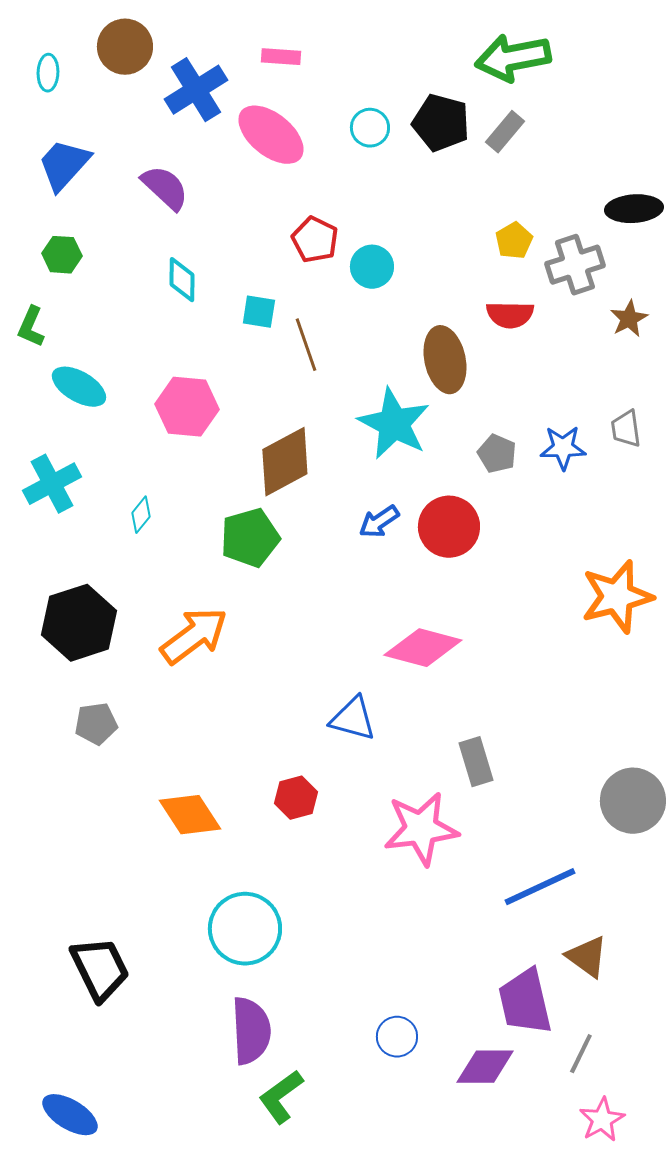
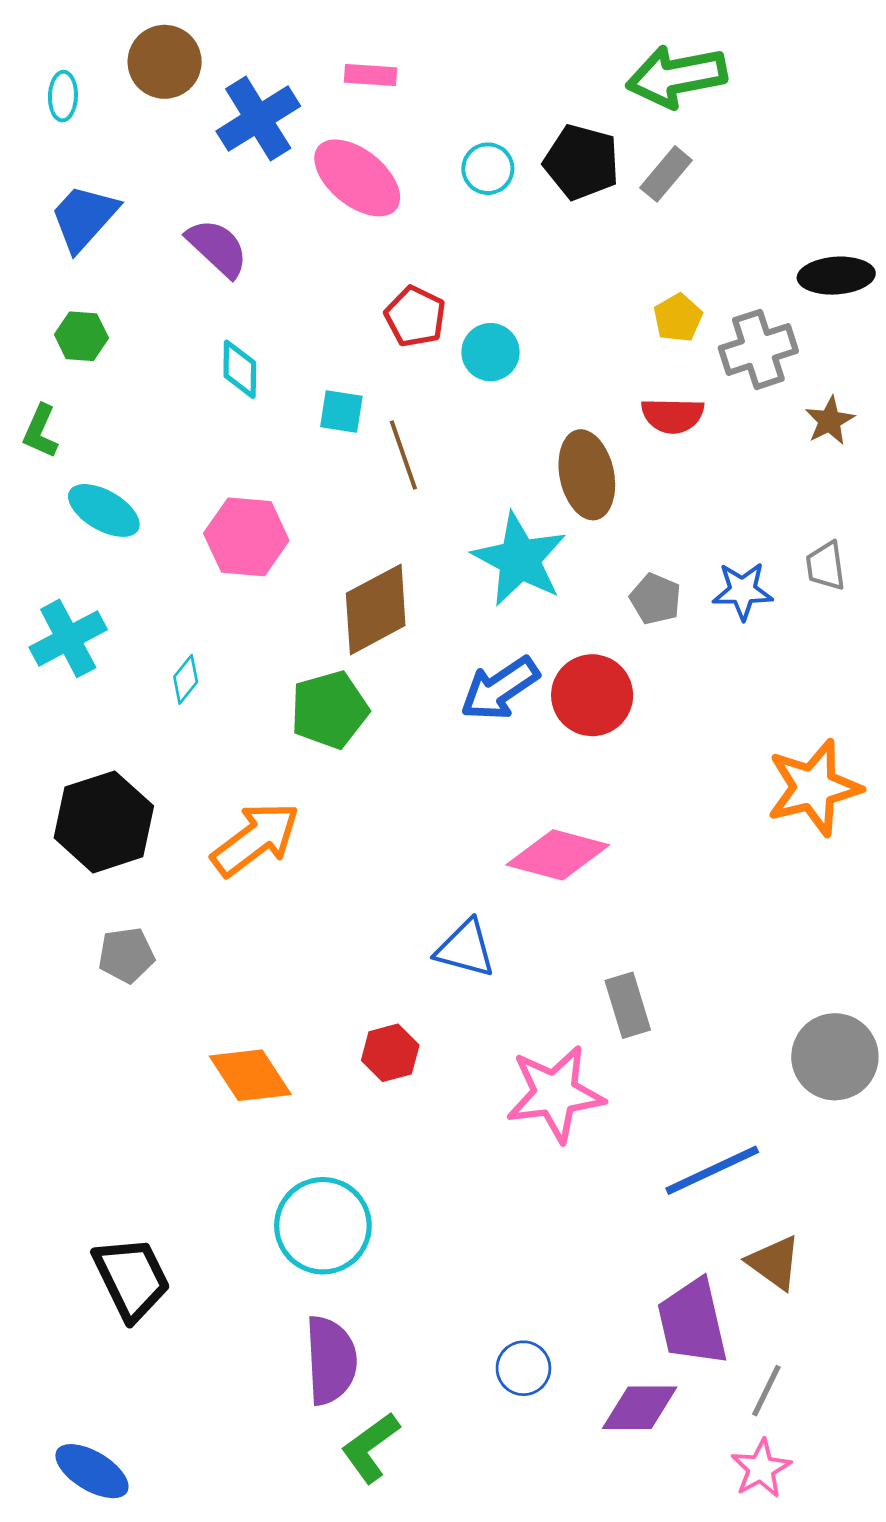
blue arrow: (379, 522) -> (500, 689), size x1.5
pink star: (602, 1120) -> (761, 1468), moved

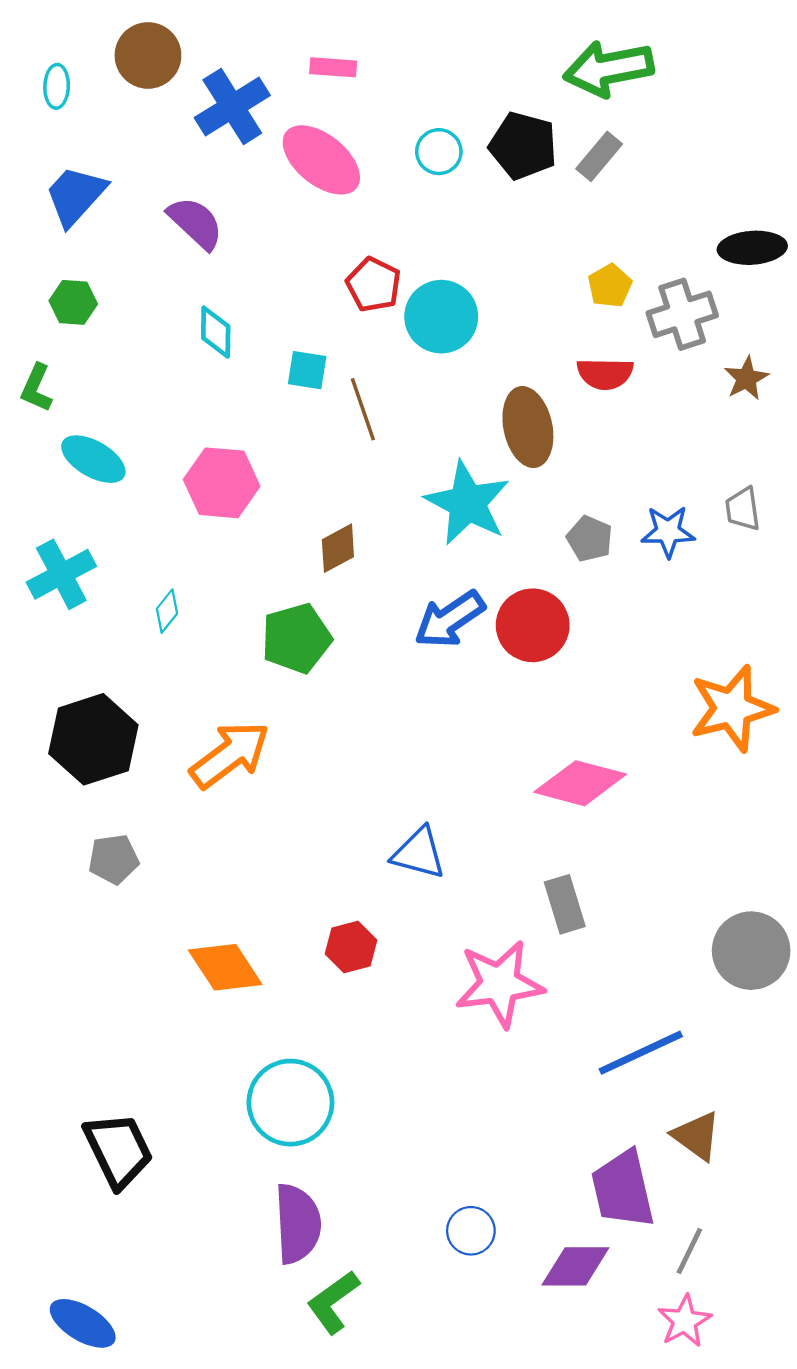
cyan circle: (490, 352) -> (441, 317), size x1.4
brown diamond: (376, 609) -> (338, 548), size x0.6
pink diamond: (558, 855) -> (580, 783), moved

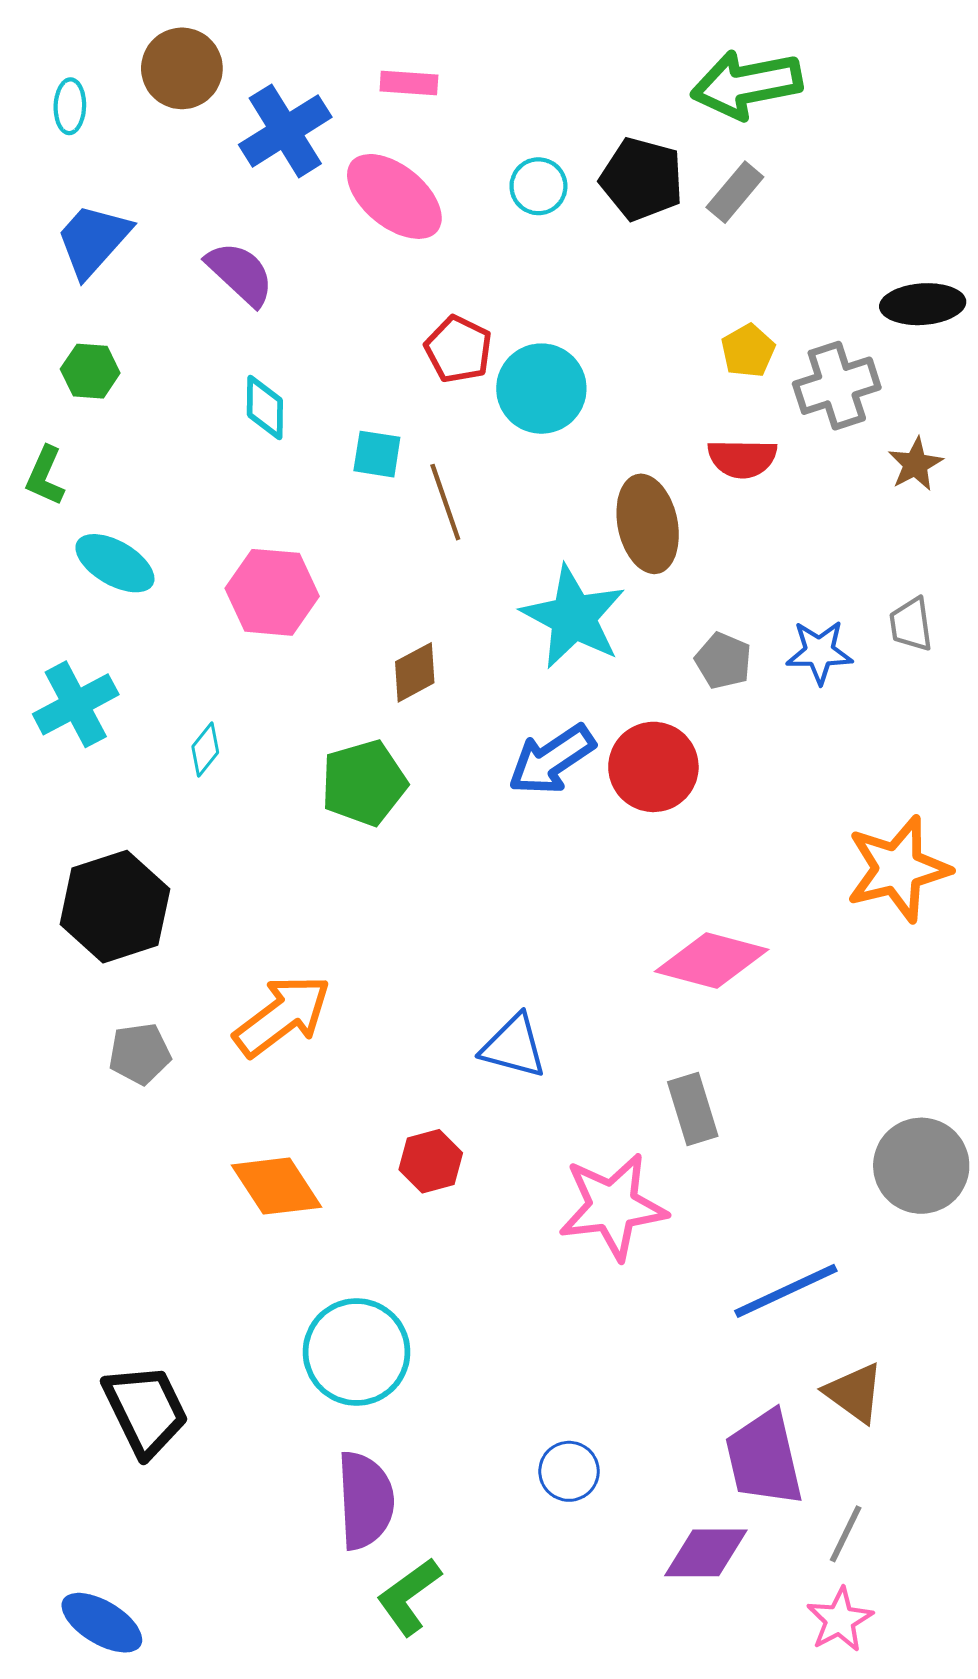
orange arrow: (230, 755) -> (282, 1016), moved
blue circle: (471, 1231) -> (569, 1471), moved

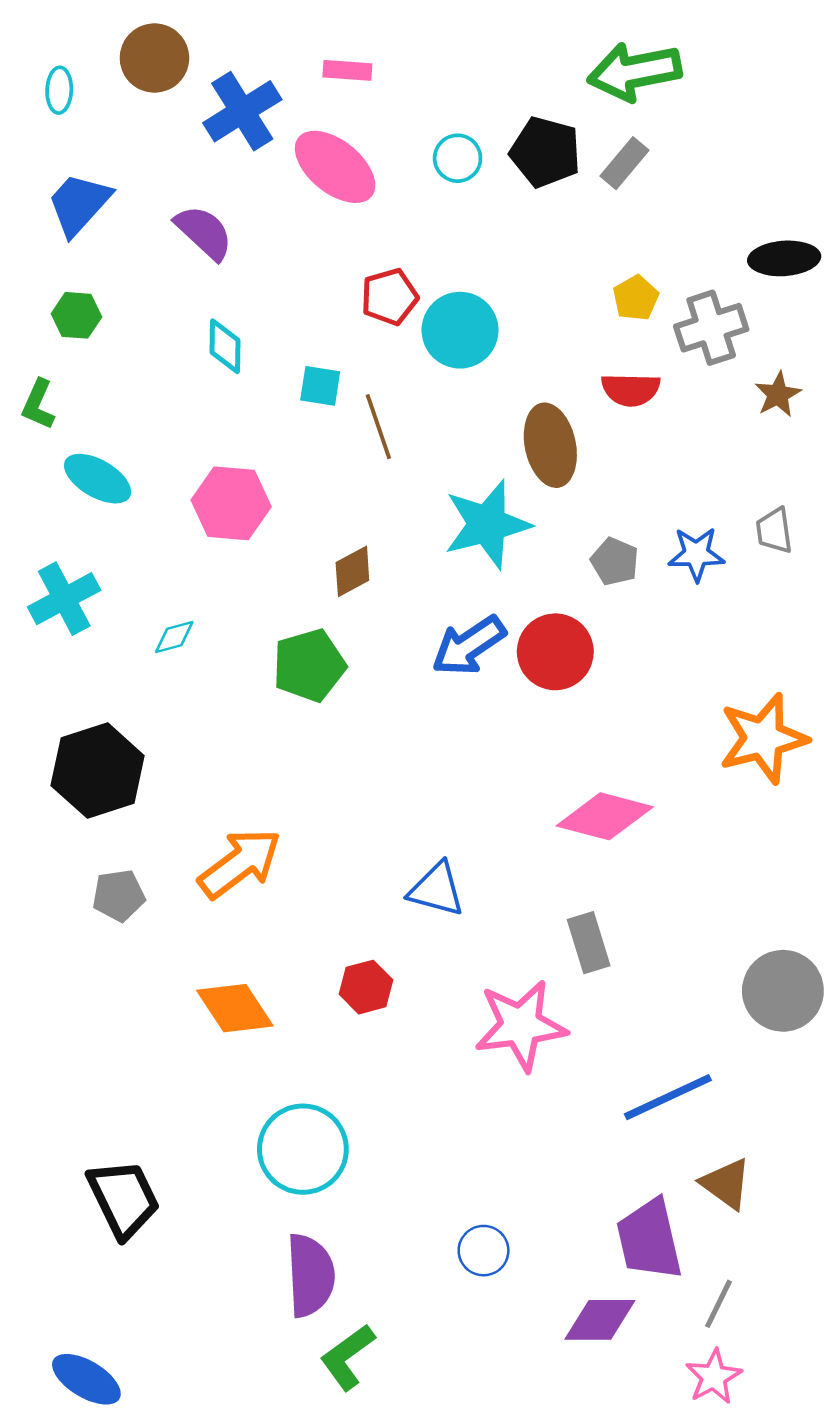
red pentagon: (458, 349) -> (390, 297), turned 30
cyan star: (573, 617) -> (487, 524), turned 30
cyan diamond: (205, 749) -> (174, 637), turned 36

